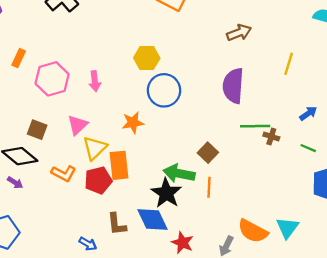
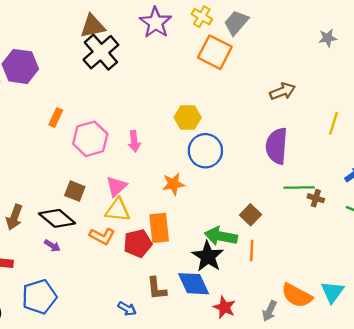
yellow triangle: (95, 148) -> (118, 210), moved, turned 50

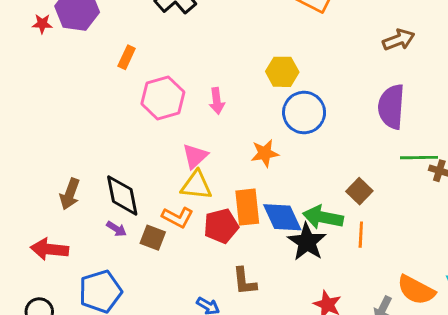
orange rectangle: (56, 117) -> (127, 57), moved
brown square: (75, 191) -> (153, 238), moved
black diamond: (57, 218) -> (122, 195), turned 39
blue diamond: (194, 284) -> (282, 217), moved

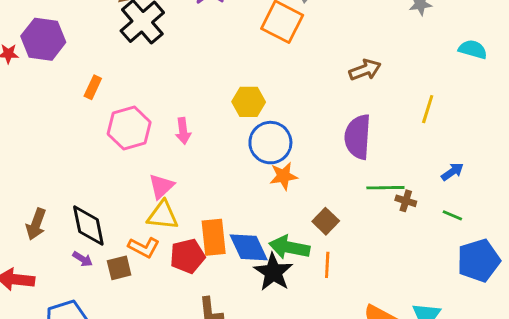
orange star: (265, 153) -> (284, 176), moved
brown square: (153, 238) -> (119, 268), turned -35

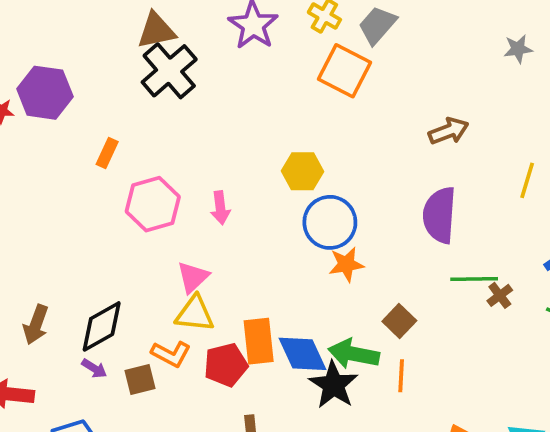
brown cross: (406, 201) -> (500, 295), turned 36
black diamond: (88, 226) -> (102, 326), turned 72

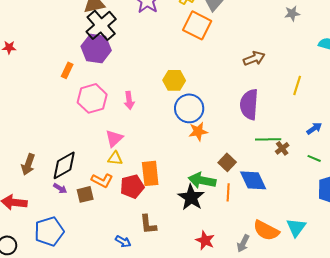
purple hexagon: (45, 93) -> (96, 48), moved
yellow triangle: (195, 314) -> (115, 158), size x0.7
blue diamond: (303, 354) -> (253, 180), moved

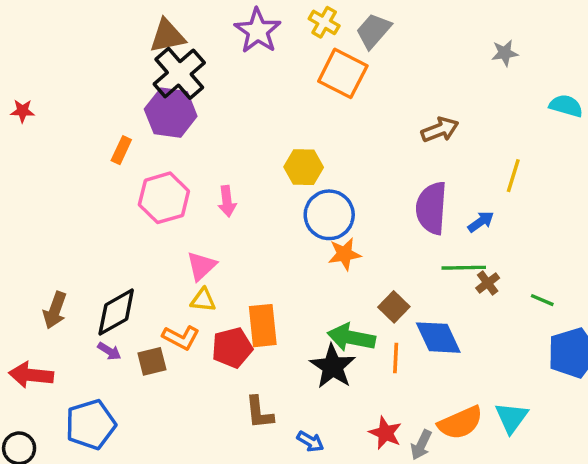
blue arrow: (314, 128) -> (481, 222), moved
orange semicircle: (266, 230) -> (460, 423), turned -52
red star: (205, 240) -> (385, 433), moved
blue arrow: (123, 241) -> (310, 441), moved

